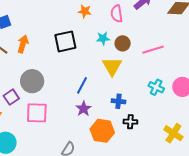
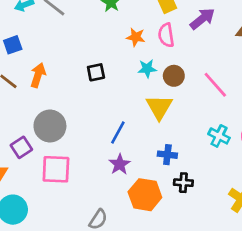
orange star: (85, 11) -> (136, 37), moved
black square: (65, 41) -> (96, 72), size x0.6
pink line: (153, 50) -> (215, 85), turned 65

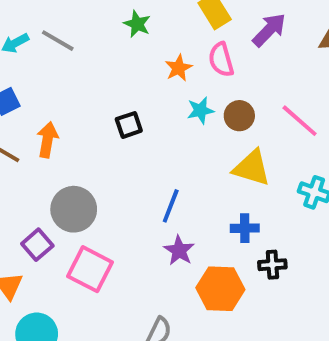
orange star: (136, 37) -> (178, 68), turned -30
yellow triangle: (159, 107) -> (252, 168), moved, turned -36
pink square: (56, 169) -> (90, 269), turned 32

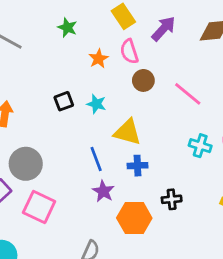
cyan star: (200, 110) -> (96, 104), moved, turned 30
brown circle: (239, 116) -> (143, 80), moved
yellow triangle: (252, 168) -> (127, 132), moved
blue line: (171, 206) -> (96, 159), turned -40
blue cross: (245, 228) -> (137, 166), moved

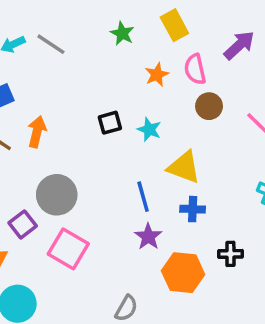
yellow rectangle: (123, 16) -> (174, 25), moved

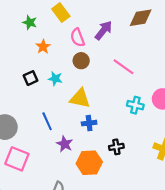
purple arrow: (239, 45) -> (104, 30), moved
orange star: (157, 75) -> (43, 47), moved
brown circle: (209, 106) -> (81, 61), moved
blue line: (143, 197) -> (47, 121), moved

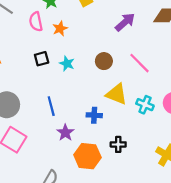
pink semicircle: (77, 38) -> (36, 22), moved
brown circle: (81, 61) -> (104, 61), moved
yellow triangle: (80, 98) -> (117, 94), moved

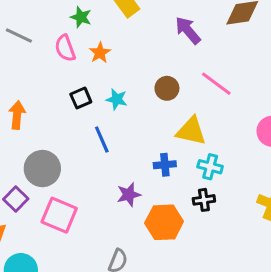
purple arrow: (125, 22) -> (188, 30), turned -80
cyan cross: (145, 105) -> (210, 167), moved
blue line: (51, 106) -> (102, 140), moved
purple star: (65, 133) -> (129, 195), turned 30

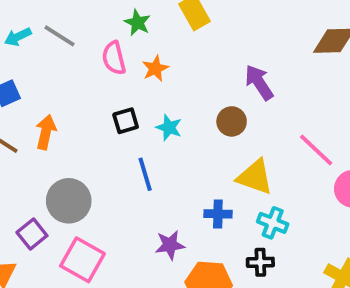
purple arrow: (188, 30) -> (259, 82), moved
pink line: (216, 84) -> (316, 150), moved

